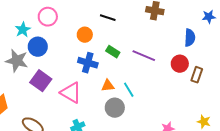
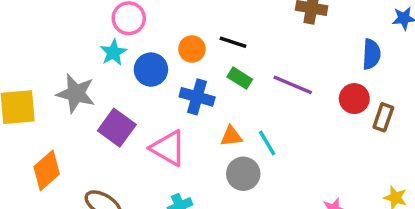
black line: (108, 18) -> (233, 42), moved
cyan star: (23, 30) -> (113, 52), moved
blue circle: (38, 47) -> (151, 70), moved

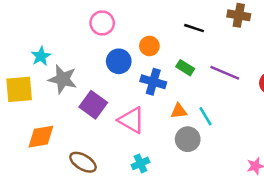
black line: (233, 42) -> (194, 28), moved
cyan star: (113, 52) -> (41, 56), moved
orange diamond: (47, 170) -> (41, 137), turned 32

